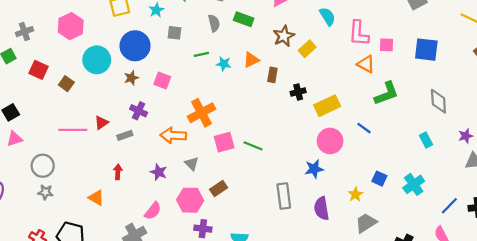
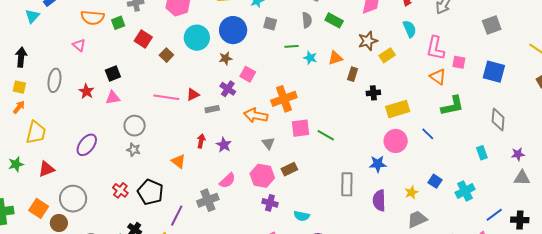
pink square: (162, 81) -> (248, 74), moved
purple star: (159, 172) -> (224, 145), moved

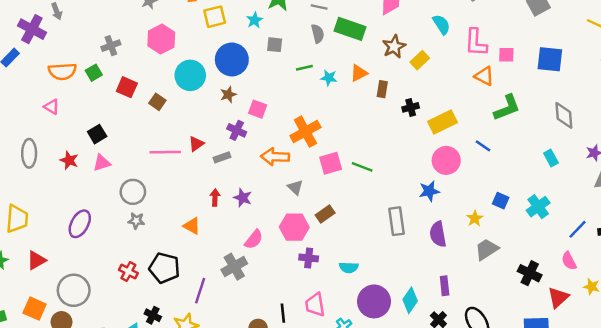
green rectangle: (334, 20) -> (350, 29), size x1.4

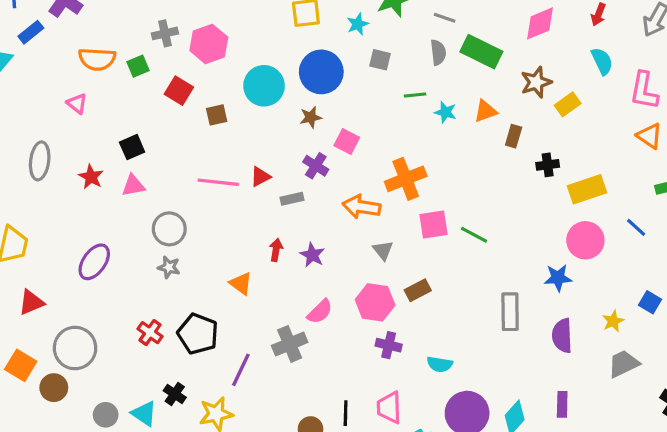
pink hexagon: (161, 39) -> (209, 44), moved
brown square: (157, 102) -> (217, 115), turned 35

